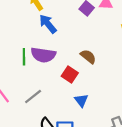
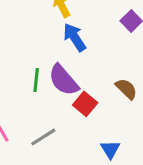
purple semicircle: (43, 55) -> (64, 80), turned 35
red square: (70, 74) -> (85, 104), moved

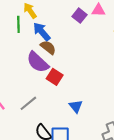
green line: (36, 80) -> (18, 24), moved
brown semicircle: (126, 89) -> (48, 47), moved

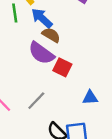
blue triangle: (76, 106) -> (90, 98), turned -48

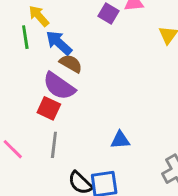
red square: (62, 67) -> (49, 108), moved
gray line: (36, 101) -> (54, 145), turned -36

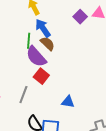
green line: (25, 37) -> (29, 41), moved
red square: (49, 108) -> (41, 76), moved

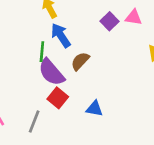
brown semicircle: (47, 44) -> (80, 61), moved, turned -91
blue triangle: (68, 102) -> (94, 109), moved

